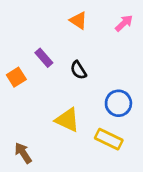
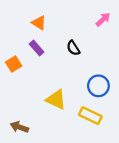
orange triangle: (78, 20) -> (39, 23), moved
black semicircle: (78, 70) -> (73, 48), moved
brown arrow: (23, 153) -> (19, 127), turned -36

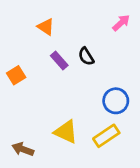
purple rectangle: (37, 48) -> (59, 60), moved
yellow triangle: (56, 100) -> (66, 132), moved
yellow rectangle: (90, 116) -> (106, 136), turned -60

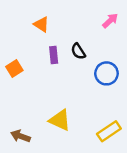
purple rectangle: (59, 60) -> (54, 55), turned 35
blue circle: (116, 101) -> (106, 73), moved
yellow rectangle: (106, 136) -> (109, 131), moved

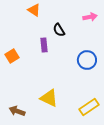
pink arrow: (110, 21) -> (90, 17), turned 32
orange triangle: (41, 24) -> (34, 10), moved
black semicircle: (78, 51) -> (59, 30), moved

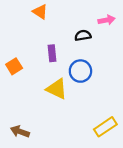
black semicircle: (59, 30) -> (83, 35), moved, turned 112
blue circle: (87, 60) -> (80, 71), moved
yellow triangle: (49, 98) -> (57, 89), moved

